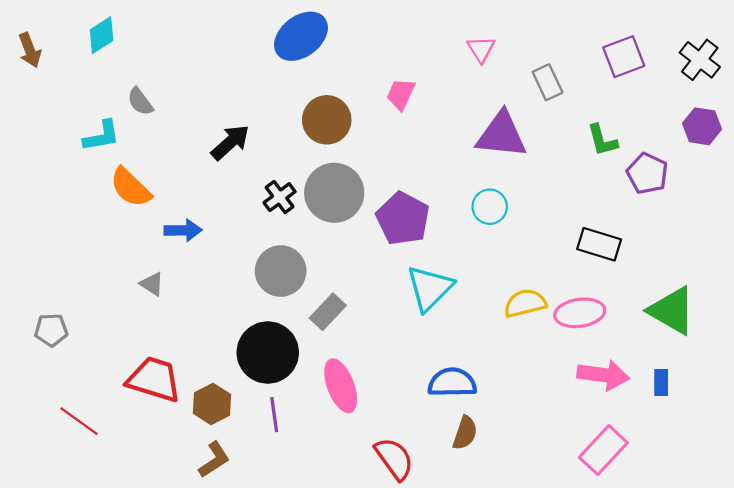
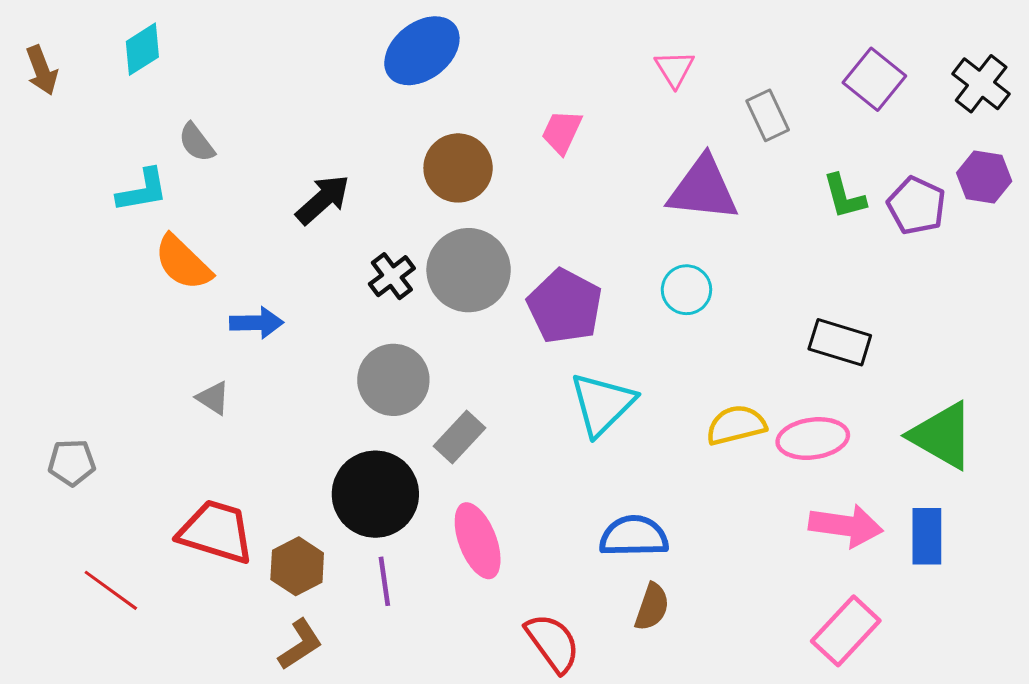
purple square: (624, 57) -> (874, 79), turned -30
purple pentagon: (647, 173) -> (916, 206), moved
blue rectangle: (661, 383) -> (927, 536), size x1.5

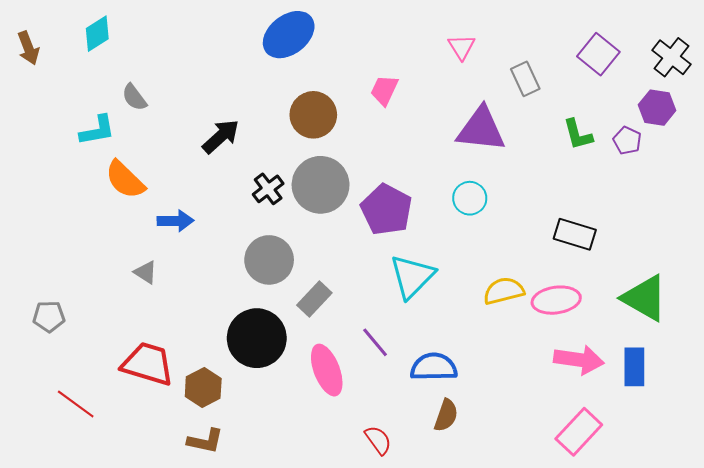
purple hexagon: (984, 177) -> (657, 108), moved
purple pentagon: (916, 206) -> (627, 141), size x0.7
purple line: (384, 581) -> (375, 342), moved, turned -32
red semicircle: (553, 643) -> (378, 440), size x0.7
brown L-shape: (300, 644) -> (205, 441), turned 45

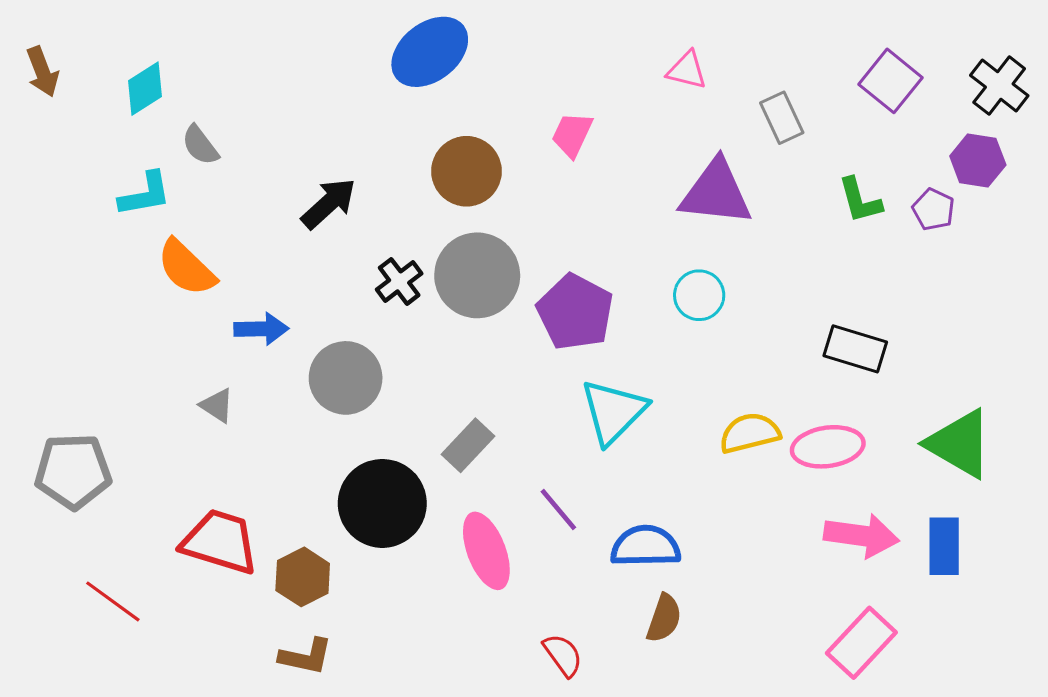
cyan diamond: (97, 34) -> (145, 89), moved
pink triangle: (462, 47) -> (687, 70), turned -44
gray circle: (269, 260) -> (346, 378), moved
gray pentagon: (49, 317) -> (73, 471), size x1.6

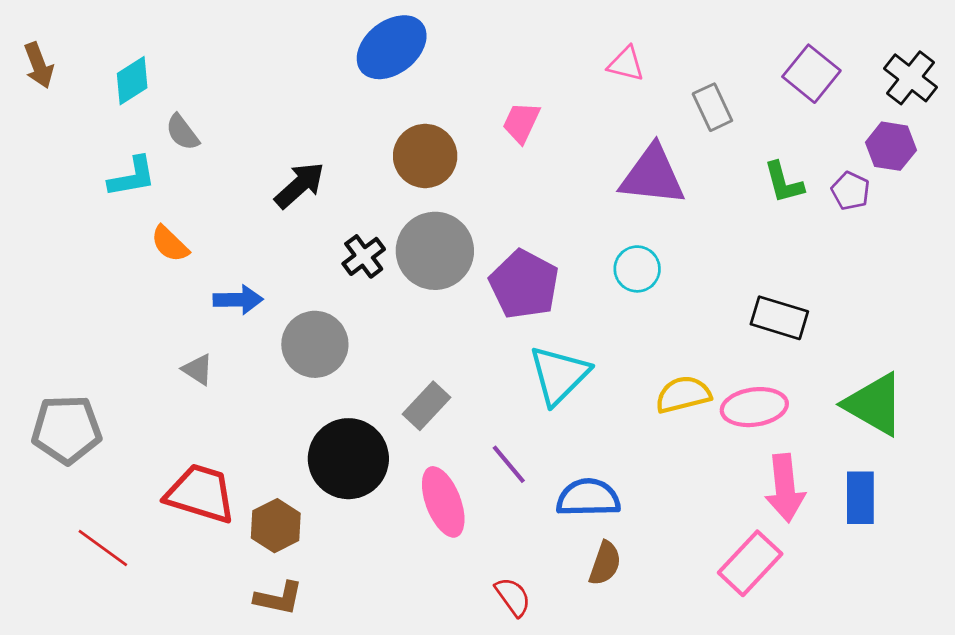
orange semicircle: (186, 268) -> (170, 244), size x0.7
pink arrow: (861, 536) -> (785, 488), turned 76
pink rectangle: (861, 643) -> (750, 563), moved

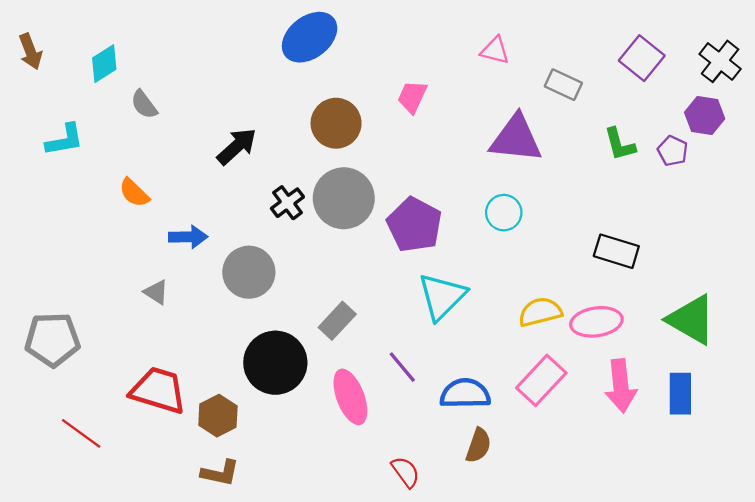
gray rectangle: (712, 107) -> (563, 85), turned -40
cyan L-shape: (132, 177) -> (65, 140), moved
pink rectangle: (750, 563) -> (541, 380), moved

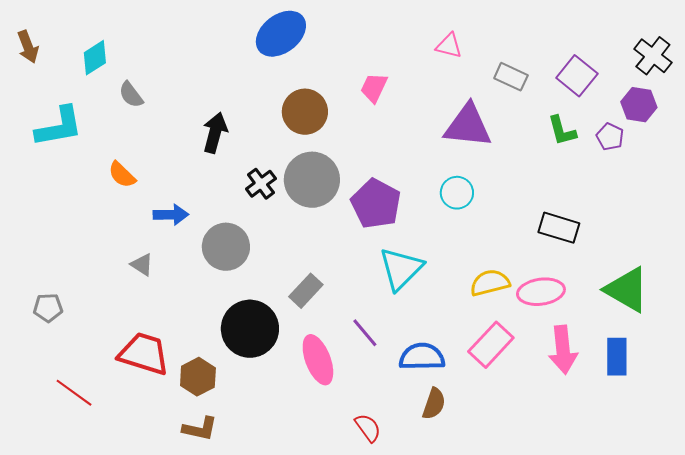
purple square: (642, 58) -> (577, 76), moved
cyan L-shape: (65, 140) -> (59, 127), size x1.4
black arrow: (237, 146) -> (215, 133), turned -33
gray pentagon: (52, 340) -> (48, 308), size x0.6

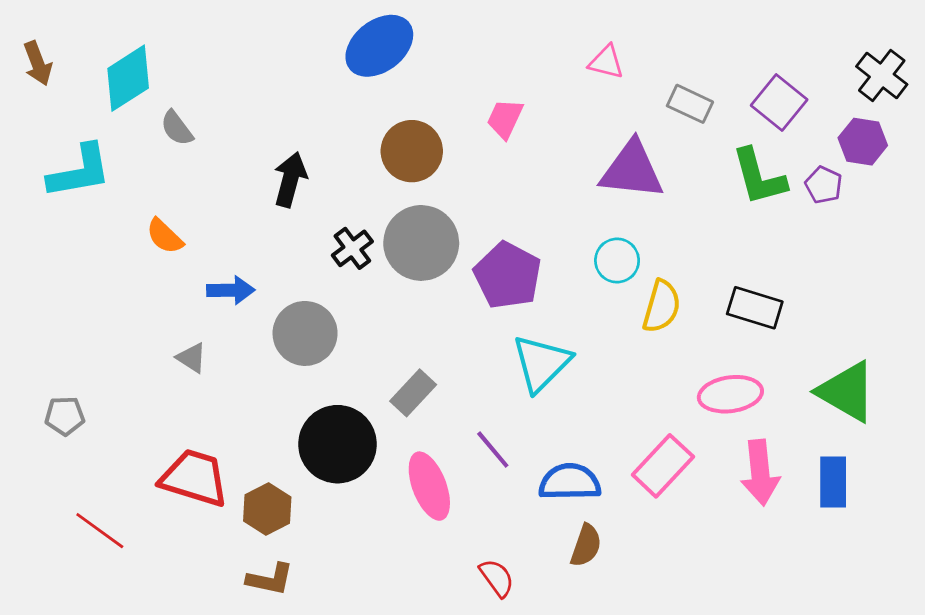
cyan diamond: (95, 58) -> (128, 78), size x1.4
green L-shape: (562, 131) -> (759, 177), size x1.4
yellow semicircle: (490, 283) -> (662, 306), moved, turned 120

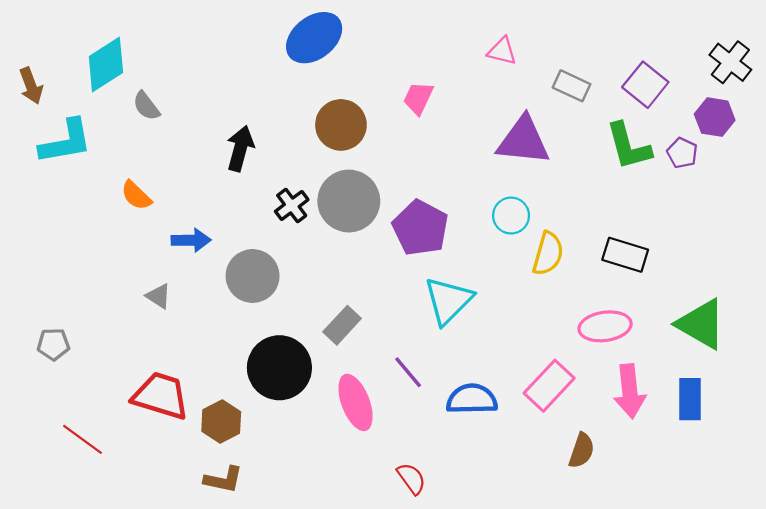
brown arrow: (38, 63) -> (31, 86), moved
brown semicircle: (586, 545) -> (582, 451), moved

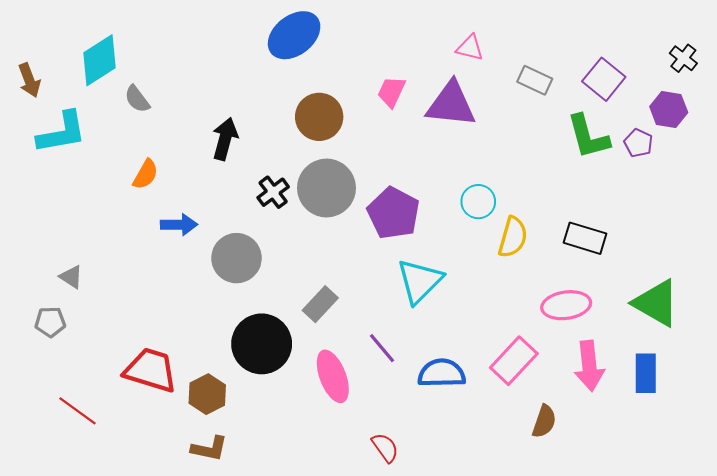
black cross: (730, 62) -> (683, 58), size x0.7
purple triangle: (523, 141) -> (451, 104), moved
orange semicircle: (136, 195) -> (145, 174), moved, turned -104
gray triangle: (159, 296) -> (71, 277), moved

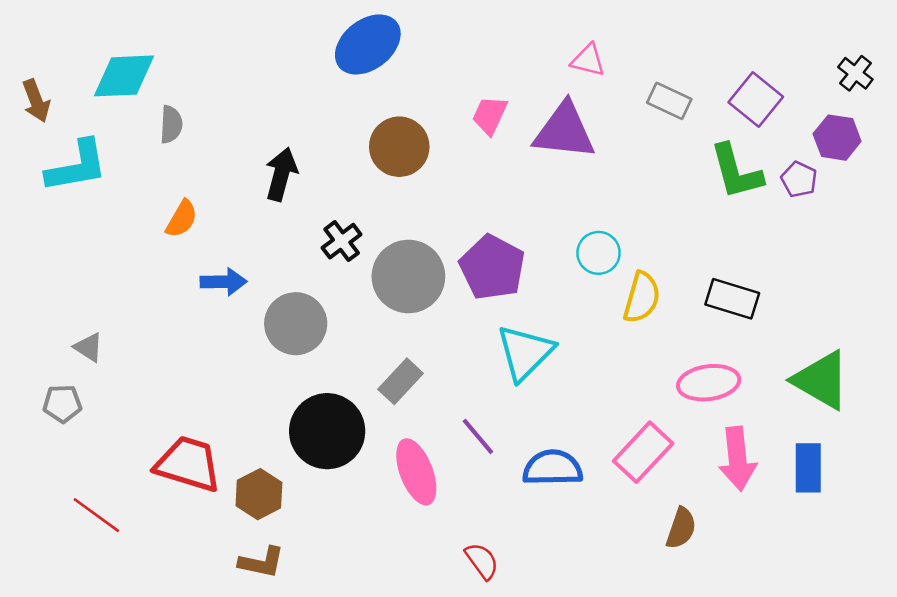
cyan diamond: (99, 60) -> (124, 76), turned 30
gray semicircle: (137, 99) -> (171, 124), turned -140
gray circle: (327, 188) -> (408, 276), moved

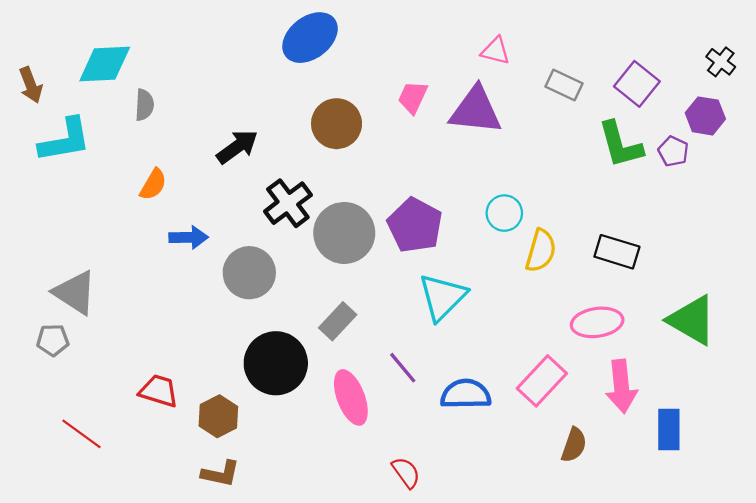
black arrow: (281, 174) -> (237, 147), turned 39
black cross: (342, 241) -> (288, 203), size x1.4
gray triangle: (89, 347) -> (75, 293), size x1.8
red trapezoid: (188, 464) -> (159, 391), size x0.7
blue rectangle: (808, 468) -> (669, 429), moved

